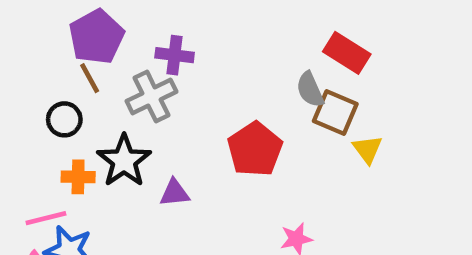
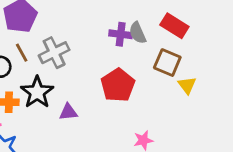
purple cross: (175, 55) -> (121, 34), moved
brown line: (90, 78) -> (22, 53), moved
gray semicircle: (310, 90) -> (138, 33), moved

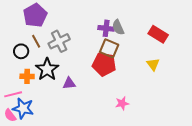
red rectangle: (174, 26) -> (158, 34), moved
brown square: (167, 63) -> (109, 48), moved
red pentagon: (118, 85) -> (104, 64), turned -30

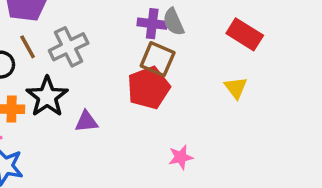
red pentagon: (104, 64) -> (149, 88), turned -30

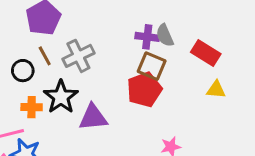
red rectangle: (245, 34) -> (206, 53), moved
yellow triangle: (236, 88) -> (216, 90), turned -48
purple triangle: (86, 122) -> (93, 117), size x1.5

